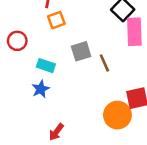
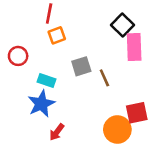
blue star: (41, 89) -> (41, 104), size x1.5
red arrow: (56, 132) -> (57, 132), moved

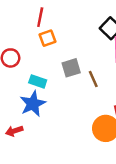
red arrow: (57, 132) -> (14, 131), moved, turned 35

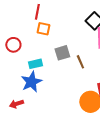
orange square: (48, 38) -> (43, 29), turned 32
cyan rectangle: (38, 81) -> (35, 64), turned -32

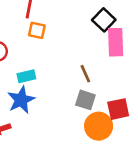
gray square: (62, 53) -> (85, 100), moved, turned 35

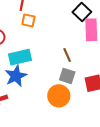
cyan rectangle: (26, 76) -> (20, 57), size x1.5
orange circle: (99, 126) -> (59, 96), moved

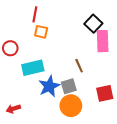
blue star: (16, 76) -> (49, 86), moved
gray square: (67, 76) -> (69, 86), moved, turned -35

